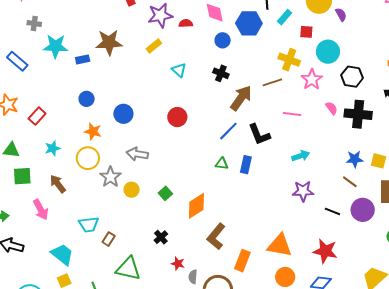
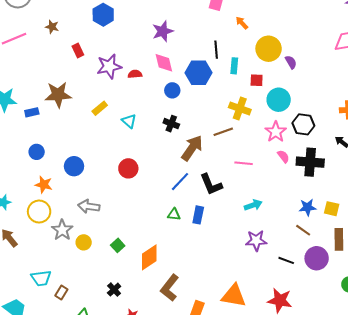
cyan rectangle: (285, 17) -> (234, 66), turned -35
yellow rectangle: (154, 46) -> (100, 108), moved
pink star: (312, 79) -> (276, 132), moved

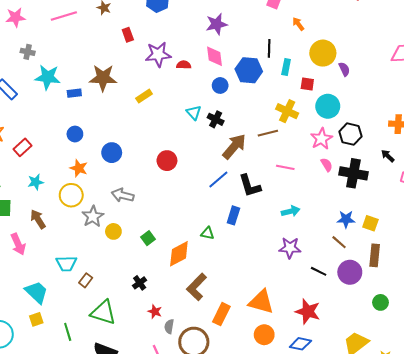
cyan triangle: (129, 121) -> (194, 113), moved
green triangle: (174, 214) -> (207, 233), moved

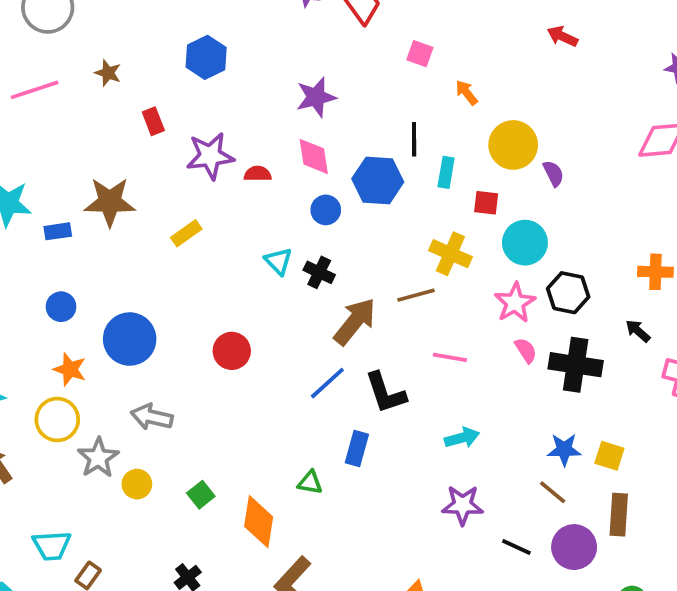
blue circle: (112, 153) -> (130, 339), size x1.4
orange diamond: (179, 254) -> (259, 522), turned -52

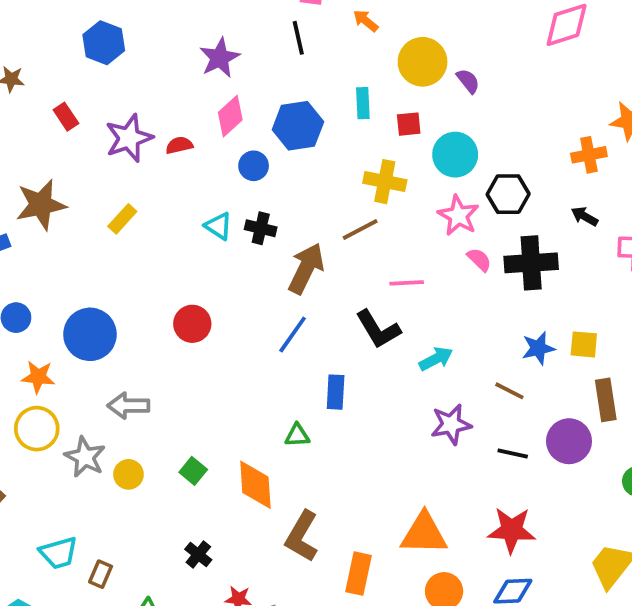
black line: (414, 139) -> (298, 38), moved
pink diamond: (314, 156) -> (230, 116), turned 69
black L-shape: (386, 393) -> (378, 329), moved
brown line: (553, 492) -> (509, 391), moved

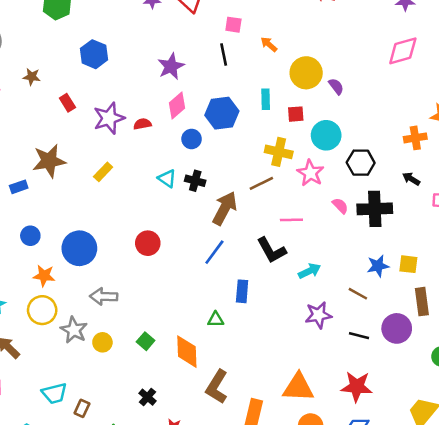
pink star: (458, 215) -> (310, 173), moved

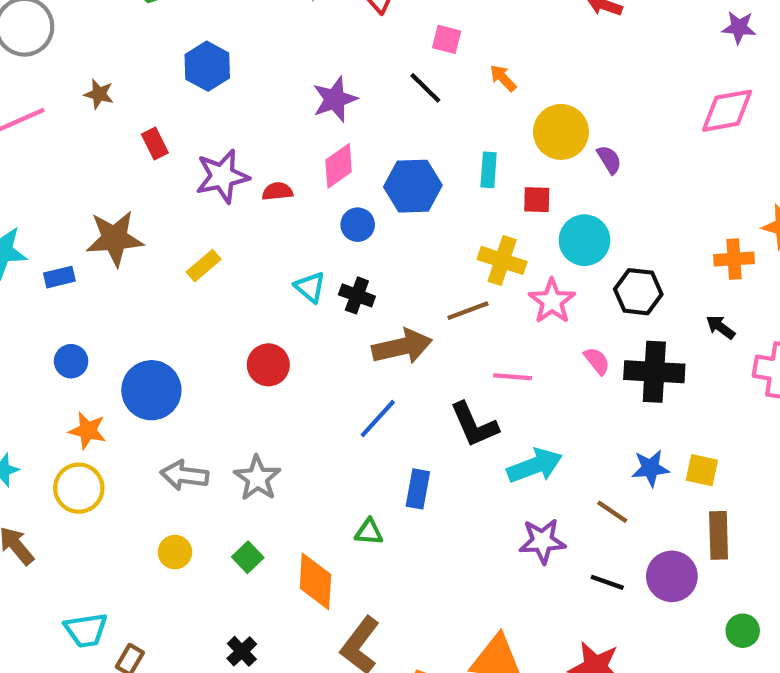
black line: (224, 55) -> (425, 88), turned -40
brown arrow: (225, 208) -> (402, 347), turned 44
red circle: (148, 243) -> (268, 365), moved
cyan arrow: (310, 271) -> (535, 466), size x1.4
gray star: (74, 330) -> (257, 478), moved

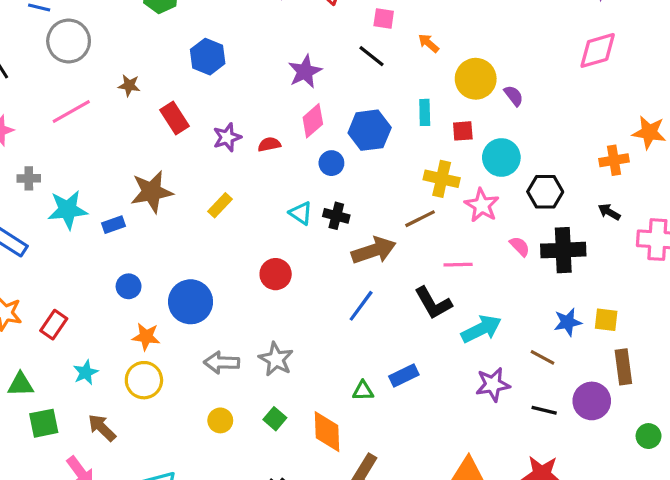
red rectangle: (155, 144) -> (174, 118), size x1.4
purple star: (222, 176) -> (227, 137), size x0.7
blue rectangle: (418, 489) -> (404, 375), moved, turned 60

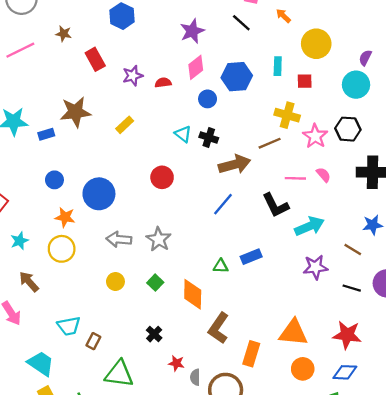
purple semicircle: (514, 96) -> (365, 58), moved, turned -119
cyan circle: (501, 157) -> (356, 85), moved
black hexagon: (545, 192) -> (348, 129), moved
pink semicircle: (520, 246) -> (323, 175), moved

